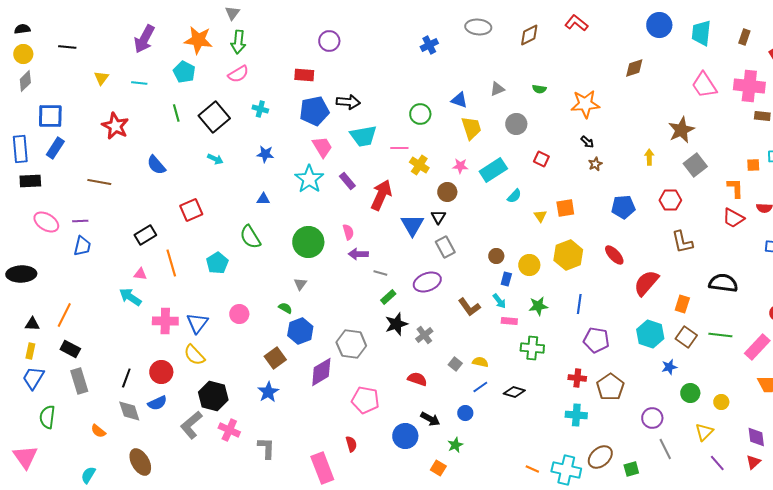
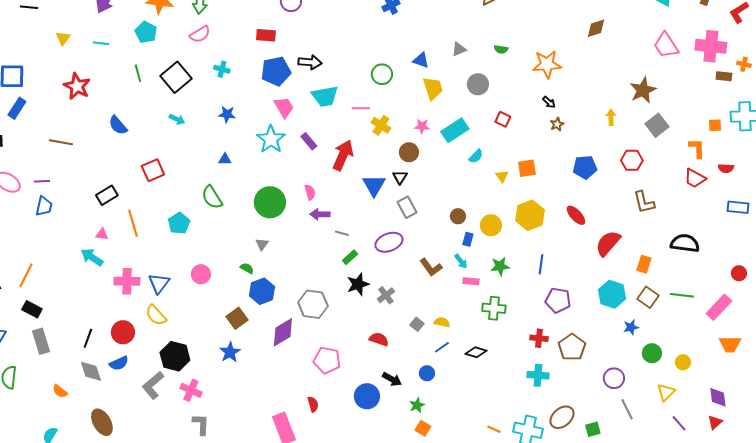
gray L-shape: (266, 448) -> (201, 424), moved
orange square: (438, 468) -> (423, 428), moved

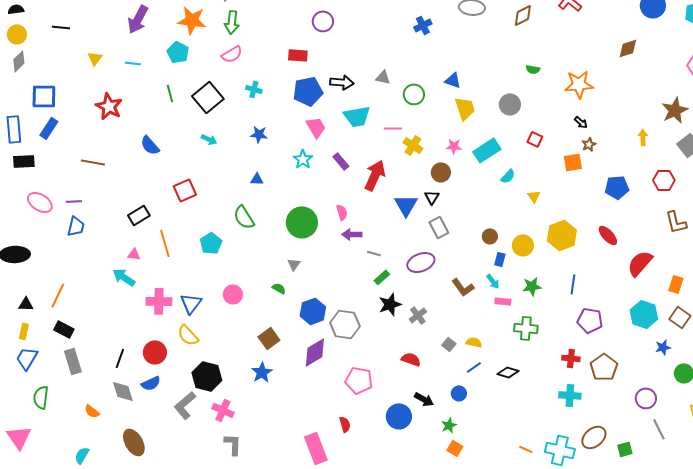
gray triangle: (459, 49) -> (383, 77), moved, turned 35
cyan star: (271, 139) -> (303, 159), size x0.7
orange square: (527, 168) -> (573, 162), moved
blue hexagon: (262, 291) -> (313, 311), moved

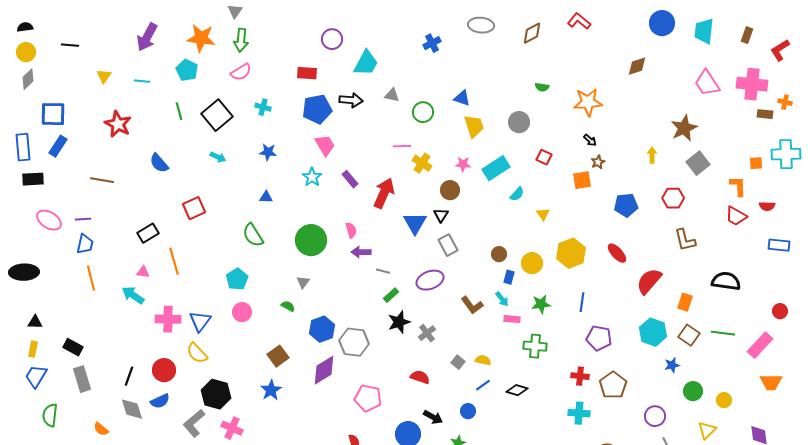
cyan trapezoid: (357, 116) -> (366, 63), moved, turned -52
cyan pentagon: (211, 243) -> (237, 279), moved
orange line: (58, 295) -> (91, 278), moved, turned -40

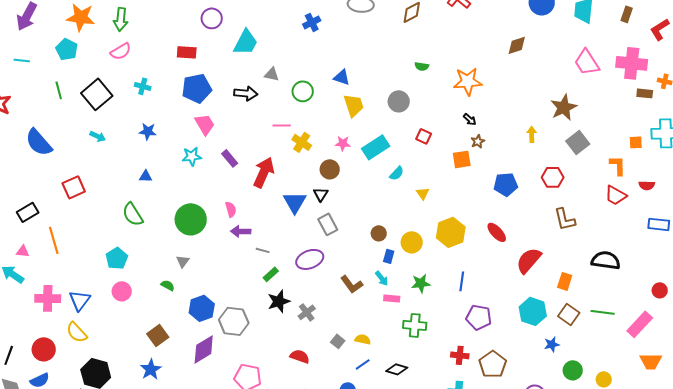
black arrow: (351, 100) -> (246, 93), moved
blue semicircle: (159, 163) -> (39, 142), size x1.4
cyan star: (312, 177) -> (192, 156), turned 30

